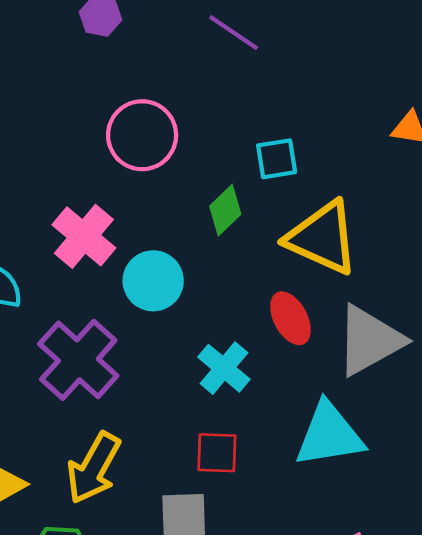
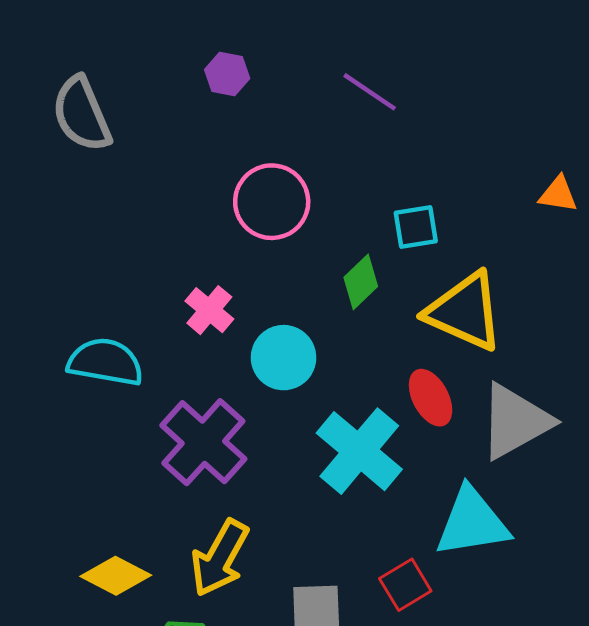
pink cross: (84, 236) -> (209, 310), size x0.7
cyan cross: (224, 368) -> (359, 451), size x1.5
red square: (217, 453) -> (405, 585), moved, turned -33

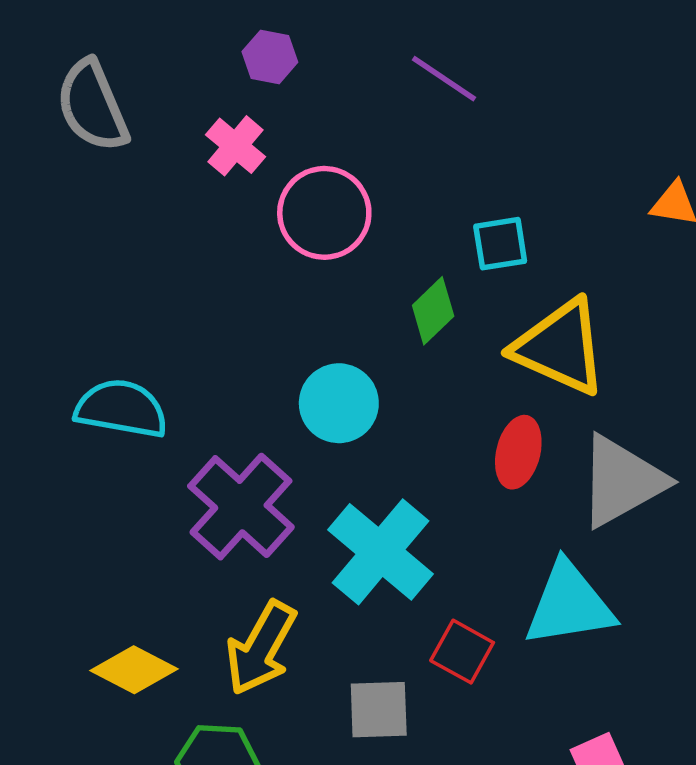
pink cross: (209, 310) -> (235, 146), moved
red ellipse: (431, 398) -> (518, 452), turned 42
cyan cross: (359, 451) -> (381, 552), moved
red square: (405, 585) -> (462, 652), moved, turned -30

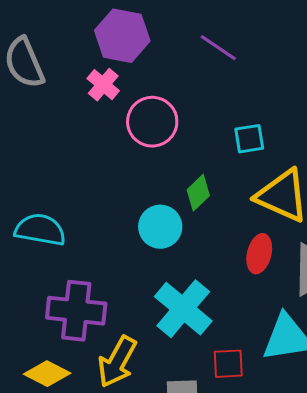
purple hexagon: (270, 57) -> (122, 36), size x1.8
green diamond: (433, 311) -> (198, 193), moved
purple cross: (241, 507) -> (76, 311), moved, turned -36
red square: (462, 652) -> (228, 364), turned -32

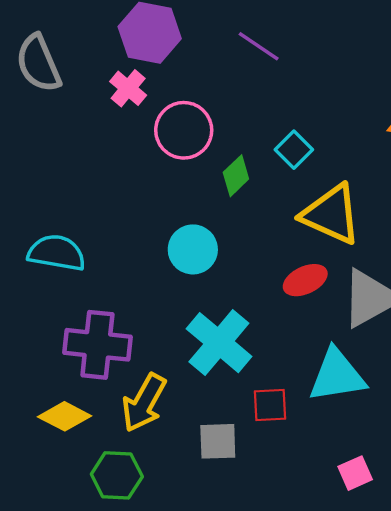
cyan square: (249, 139) -> (294, 150), turned -36
green diamond: (198, 193) -> (236, 176), moved
red ellipse: (259, 254) -> (305, 280), turned 51

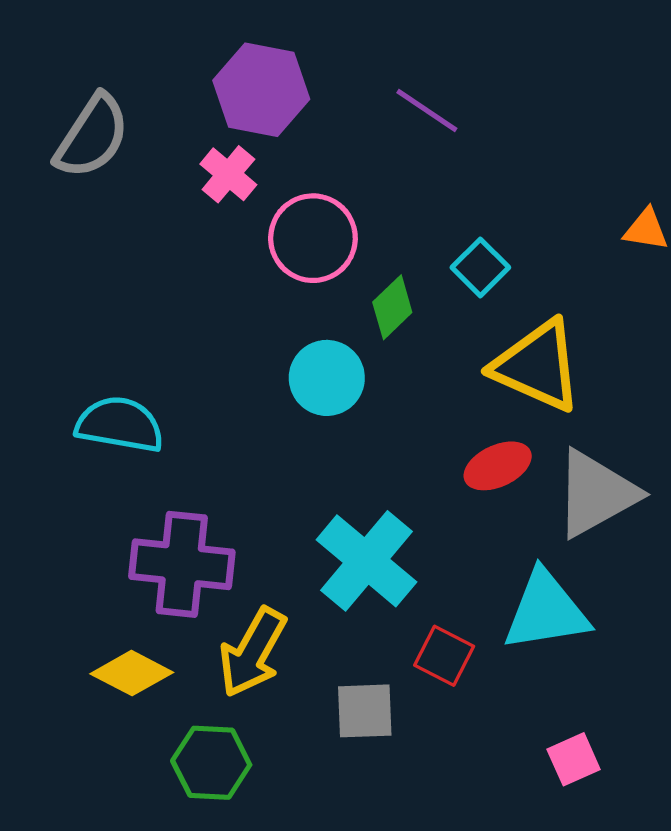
gray semicircle: (38, 63) -> (92, 136), turned -124
cyan circle: (193, 249) -> (327, 378), moved
red square: (270, 405) -> (444, 656), turned 30

